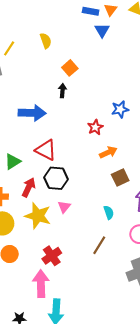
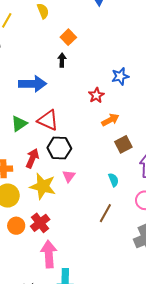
green triangle: (13, 162) -> (19, 124), moved
red cross: (52, 256) -> (40, 223), moved

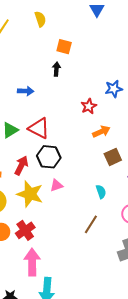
orange square: (68, 37) -> (64, 47), turned -35
blue arrow: (33, 84) -> (26, 91), size x0.6
pink triangle: (69, 176) -> (56, 185), turned 32

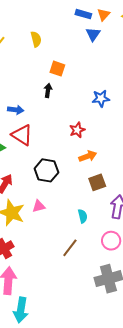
blue star: (114, 89) -> (101, 98), moved
red triangle: (39, 128) -> (22, 135), moved
black hexagon: (49, 157) -> (46, 170), moved

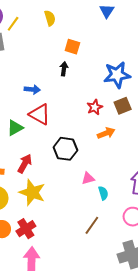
blue star: (101, 98) -> (117, 75), size x1.5
brown square: (97, 182) -> (123, 106), moved
pink triangle: (39, 206) -> (88, 178), moved

